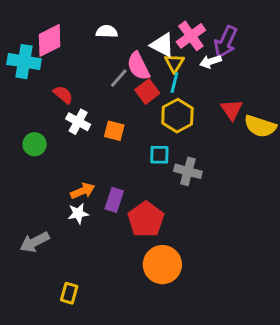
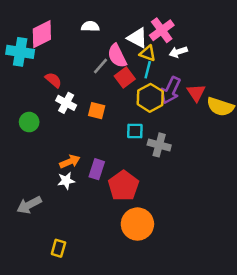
purple arrow: (226, 42) -> (171, 90), moved
yellow triangle: (174, 63) -> (148, 53), turned -42

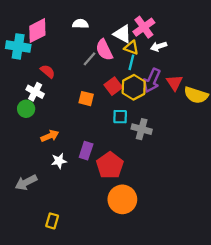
red square: (125, 77) -> (113, 86), moved
white cross: (66, 103) -> (35, 92), moved
orange arrow: (70, 162) -> (50, 136), moved

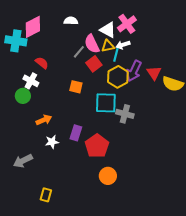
white arrow: (159, 46) -> (123, 45), moved
yellow triangle: (131, 48) -> (108, 46), moved, turned -32
red square: (113, 86) -> (94, 64), moved
cyan square: (120, 117) -> (106, 103), size x1.6
orange circle: (122, 199) -> (108, 176), size x0.7

